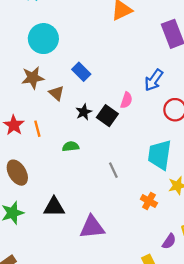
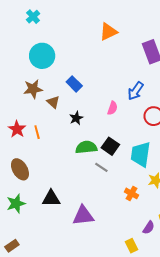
black square: (107, 116) -> (110, 146), moved
green semicircle: (71, 146) -> (86, 147), moved, size x1.5
gray line: (113, 170) -> (101, 167), turned -32

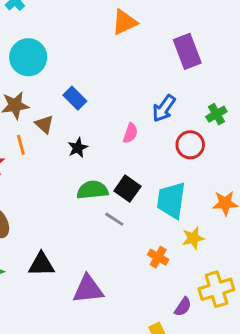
orange line: (37, 132) -> (21, 145), moved

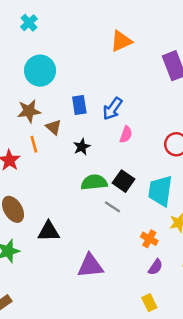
blue rectangle: (75, 98) -> (79, 105), turned 36
blue arrow: (164, 108) -> (112, 109), moved
black triangle: (41, 264) -> (49, 231), moved
purple semicircle: (183, 307) -> (155, 267), moved

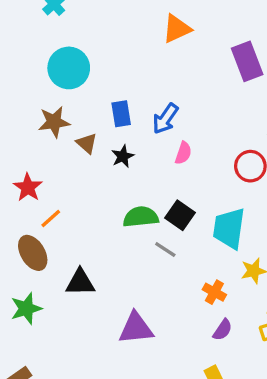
orange line: (34, 144) -> (51, 219), moved, turned 63
black star: (82, 147) -> (123, 156), moved

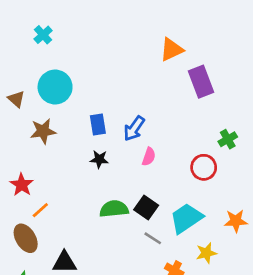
orange triangle: (177, 29) -> (172, 50), moved
brown triangle: (87, 143) -> (16, 99), moved
black star: (123, 156) -> (99, 159), turned 30
cyan trapezoid: (229, 228) -> (186, 218), turned 48
gray line: (165, 250) -> (153, 238), moved

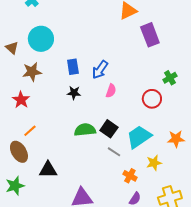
red star: (22, 185) -> (21, 100), moved

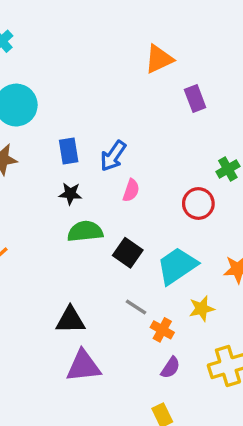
purple rectangle: (150, 35) -> (195, 98), size x0.7
green semicircle: (85, 130) -> (85, 231), moved
gray line: (114, 152) -> (136, 307), moved
black triangle: (48, 170) -> (70, 320), moved

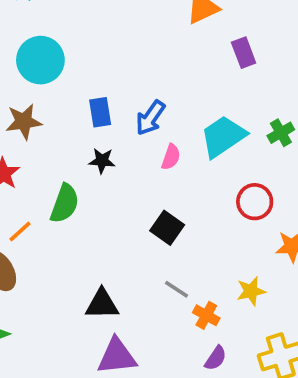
red circle: (198, 203) -> (255, 202), moved
green semicircle: (85, 231) -> (65, 204), moved, turned 116
cyan trapezoid: (177, 266) -> (223, 136), moved

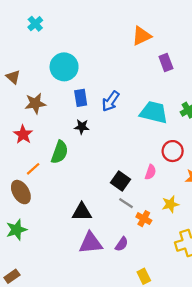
cyan circle: (40, 60) -> (64, 67), moved
cyan trapezoid: (223, 136) -> (154, 112), turned 48
pink semicircle: (171, 157) -> (150, 172), moved
black square: (167, 228) -> (121, 181), moved
purple semicircle: (216, 358) -> (122, 244), moved

